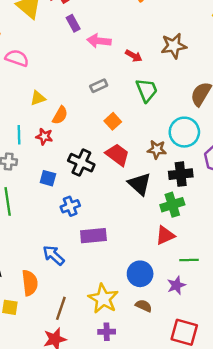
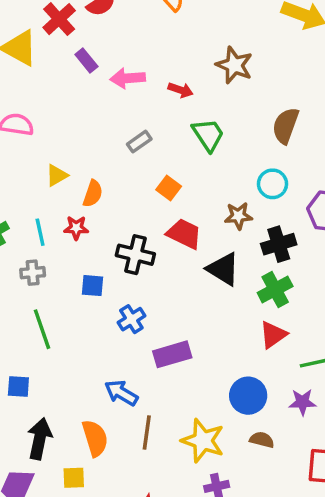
brown star: (174, 46) -> (234, 65), turned -30
cyan circle: (184, 132) -> (273, 184), size x0.7
purple star: (176, 285) -> (302, 402), turned 30
brown line: (61, 308) -> (147, 433), moved

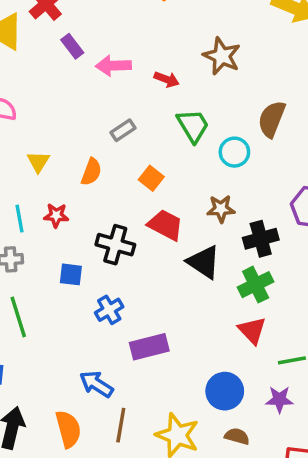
yellow triangle: (57, 175) -> (38, 162), turned -30
cyan circle: (273, 184) -> (234, 152), moved
orange semicircle: (93, 194) -> (91, 172), moved
red triangle: (273, 335) -> (252, 330), turned -40

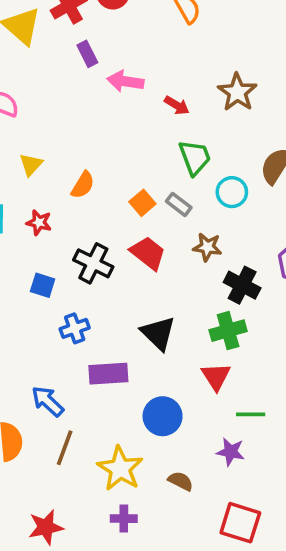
gray rectangle: (123, 130) -> (179, 204), moved, turned 60
black cross: (261, 239) -> (242, 285), turned 32
black triangle: (204, 262) -> (158, 333), moved
blue circle: (225, 391) -> (163, 416), moved

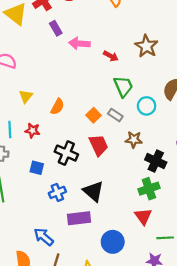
red trapezoid: (148, 253) -> (99, 145), turned 30
black triangle: (158, 333) -> (93, 191), moved

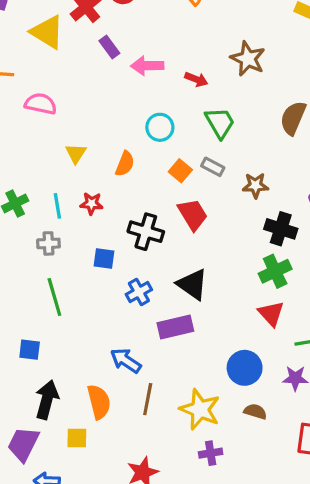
cyan circle: (147, 106) -> (160, 127), moved
brown star: (134, 140) -> (255, 185), moved
blue circle: (113, 242) -> (245, 368), moved

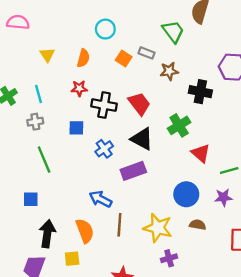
green trapezoid: (220, 123) -> (173, 31), moved
brown star: (255, 185) -> (169, 71), moved
red star: (92, 204) -> (79, 88), moved
red trapezoid: (193, 214) -> (139, 104), moved
green cross: (275, 271) -> (179, 125), moved

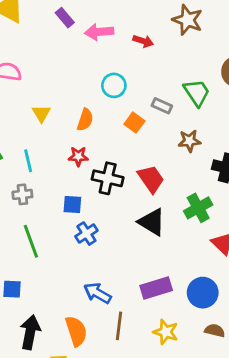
gray rectangle: (147, 53) -> (162, 106), moved
blue cross: (104, 149) -> (86, 234), moved
purple rectangle: (133, 171) -> (156, 288), moved
yellow star: (158, 228) -> (166, 332), size x0.7

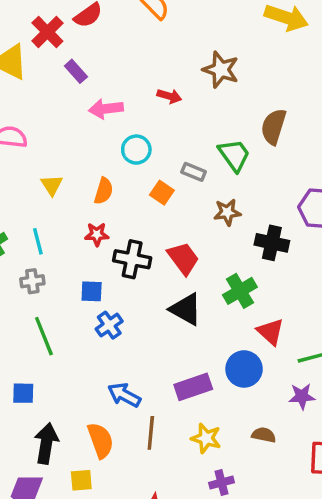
pink arrow: (99, 32) -> (106, 109), moved
blue circle: (203, 293) -> (244, 369), moved

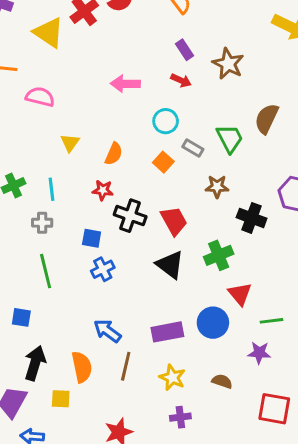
purple rectangle: (76, 71) -> (185, 50), moved
cyan circle: (136, 150) -> (166, 121), moved

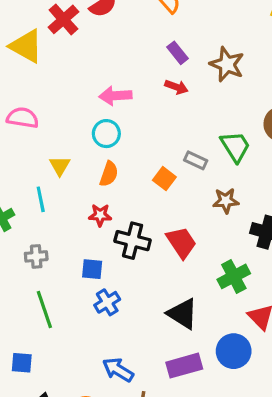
cyan circle: (166, 121) -> (106, 134), moved
cyan line: (52, 189) -> (41, 199), moved
black triangle: (170, 265) -> (183, 314), moved

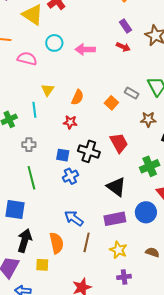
cyan circle: (106, 134) -> (54, 43), moved
black cross: (133, 241) -> (89, 151), moved
blue square: (22, 363) -> (15, 209), size x1.5

